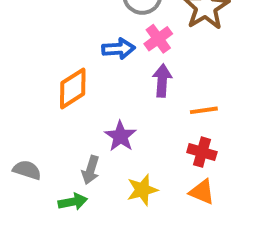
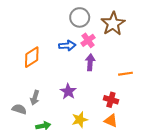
orange diamond: (73, 88) -> (32, 57), moved
orange line: (204, 110) -> (126, 74), moved
gray arrow: (91, 170) -> (35, 98), moved

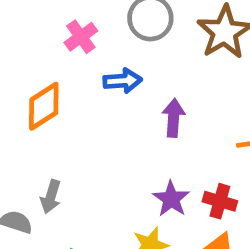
pink cross: (88, 40) -> (81, 37), moved
purple star: (68, 91) -> (171, 199), moved

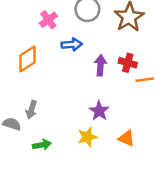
red cross: (220, 201) -> (128, 63), moved

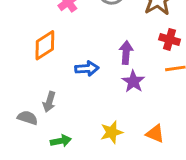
blue arrow: (72, 44) -> (87, 68), moved
red cross: (128, 63) -> (170, 39), moved
purple star: (99, 111) -> (133, 82), moved

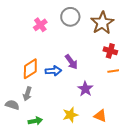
orange diamond: (45, 45) -> (30, 69), moved
purple arrow: (126, 53) -> (71, 62), moved, turned 140
purple star: (133, 82) -> (85, 89), moved

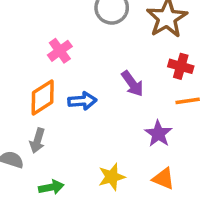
pink cross: (40, 25) -> (60, 51), moved
purple arrow: (71, 62) -> (132, 84), moved
purple star: (85, 89) -> (158, 134), moved

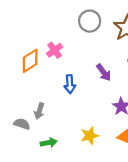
orange diamond: (43, 97) -> (30, 61), moved
blue arrow: (82, 101) -> (70, 84), turned 90

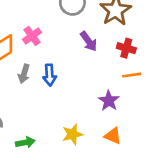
purple arrow: (104, 72) -> (89, 41), moved
gray arrow: (39, 111) -> (24, 74), moved

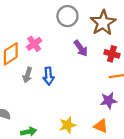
purple star: (109, 101) -> (109, 101), moved, turned 30

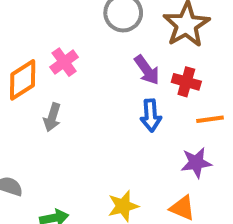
red cross: (112, 54) -> (186, 82), moved
blue arrow: (49, 76) -> (151, 115), moved

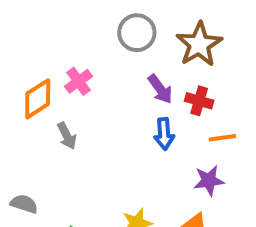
gray arrow: (52, 117) -> (67, 136), turned -44

